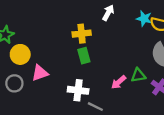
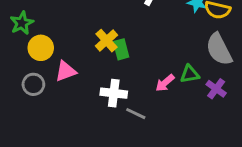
yellow cross: (82, 34) -> (106, 41), moved, turned -36

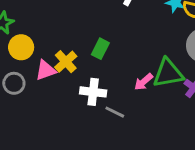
yellow cross: (106, 41) -> (66, 62), moved
green rectangle: (121, 49) -> (100, 49), turned 42
green triangle: (190, 74) -> (168, 73), size x1.6

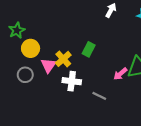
pink triangle: (46, 70) -> (48, 65), turned -35
white cross: (93, 92) -> (72, 81), moved

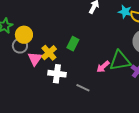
yellow circle: (31, 48) -> (24, 35), moved
gray circle: (25, 75) -> (20, 46), moved

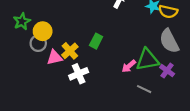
pink triangle: (35, 59) -> (55, 57), turned 42
white cross: (57, 74) -> (79, 74), turned -30
gray line: (83, 88) -> (144, 89), moved

